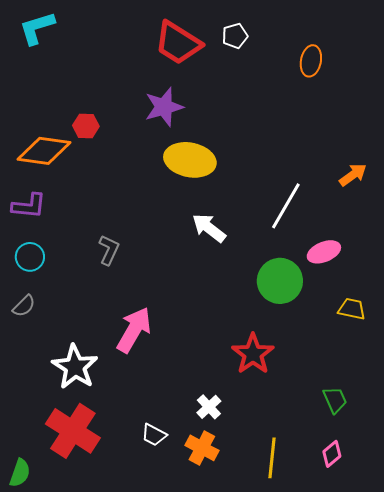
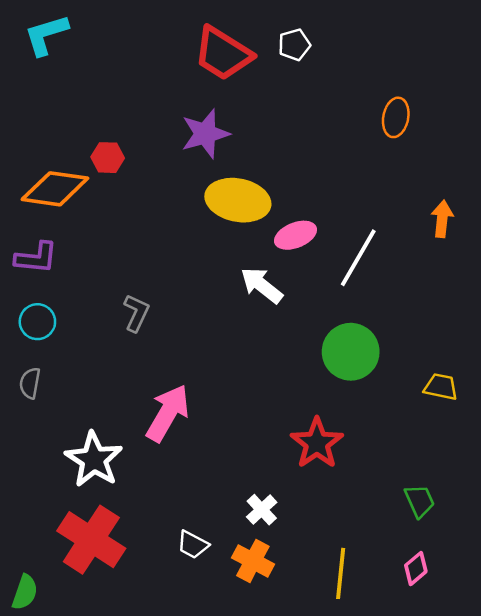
orange ellipse: (311, 61) -> (396, 117), moved
orange arrow: (353, 175) -> (442, 219), turned -48
pink ellipse: (324, 252) -> (296, 235), moved
gray semicircle: (24, 306) -> (30, 383), turned 145

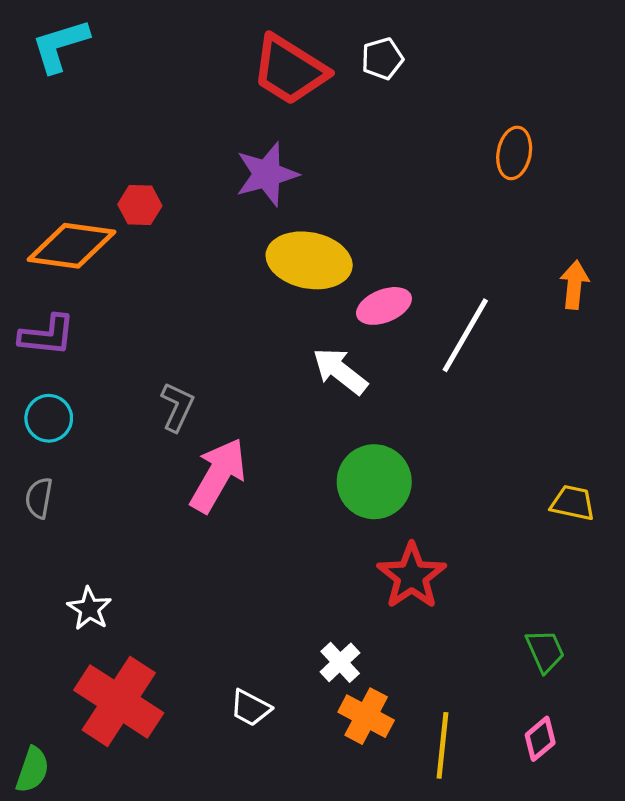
green circle: (351, 352) -> (374, 482), moved
pink arrow: (168, 413) -> (218, 475), moved
white star: (94, 459) -> (89, 609), moved, size x0.6
orange cross: (253, 561) -> (366, 716), moved

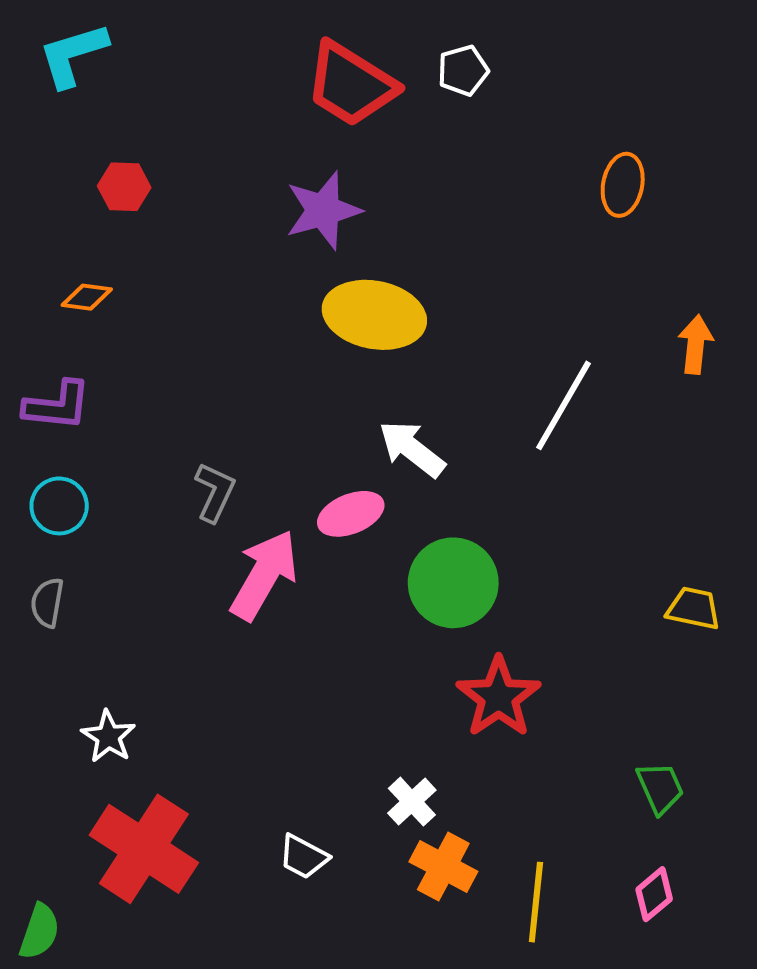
red hexagon: (140, 205) -> (124, 187), moved
orange diamond: (71, 246) -> (87, 297), size x0.5
pink ellipse: (384, 306) -> (351, 514), moved

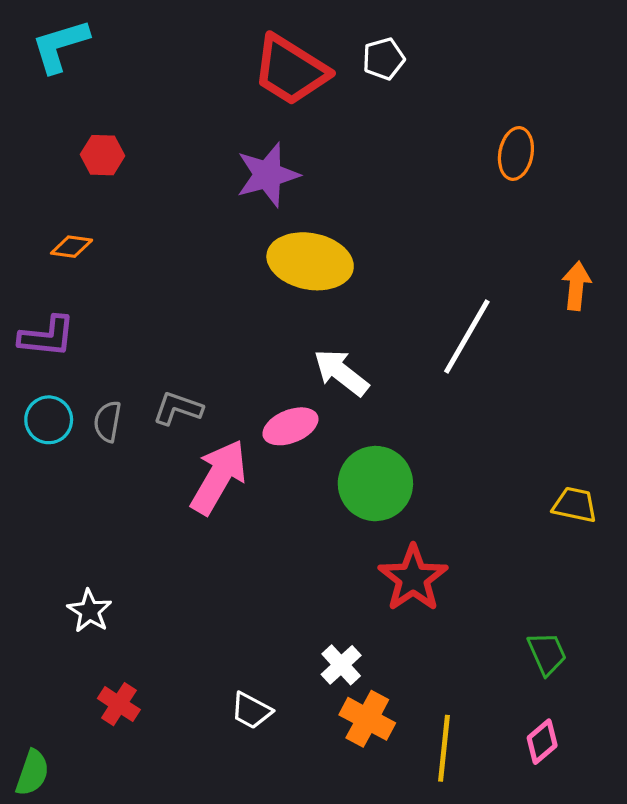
gray L-shape: (215, 492) -> (178, 408), turned -96
gray semicircle: (47, 603) -> (107, 421), moved
red cross: (144, 849) -> (119, 704), size x0.5

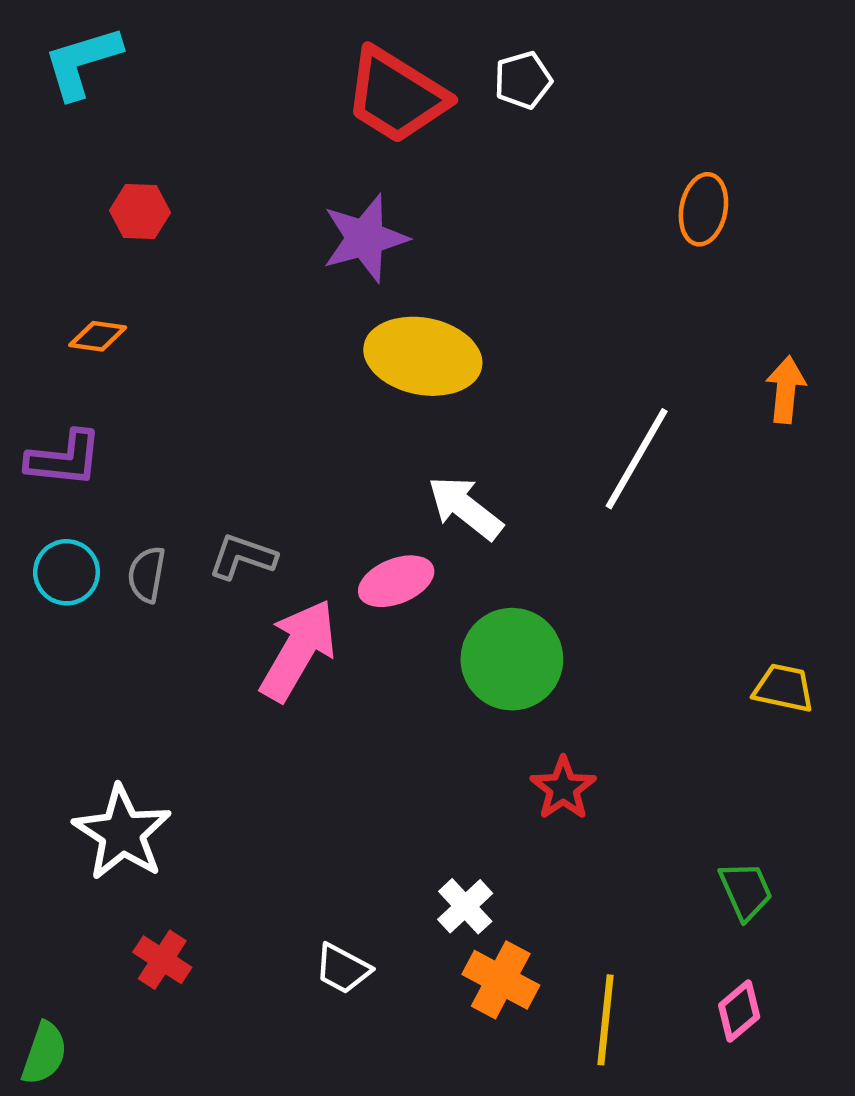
red star: (413, 578) -> (563, 788), size x0.7
white star: (90, 611) -> (122, 833), size x1.6

